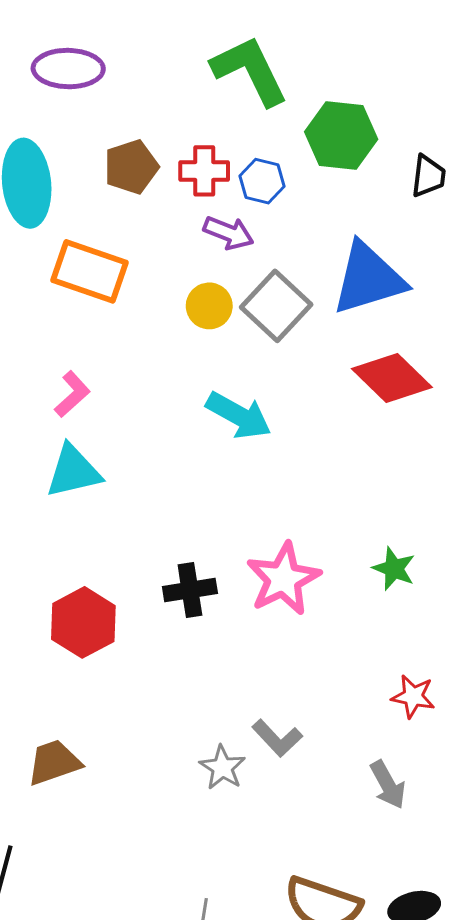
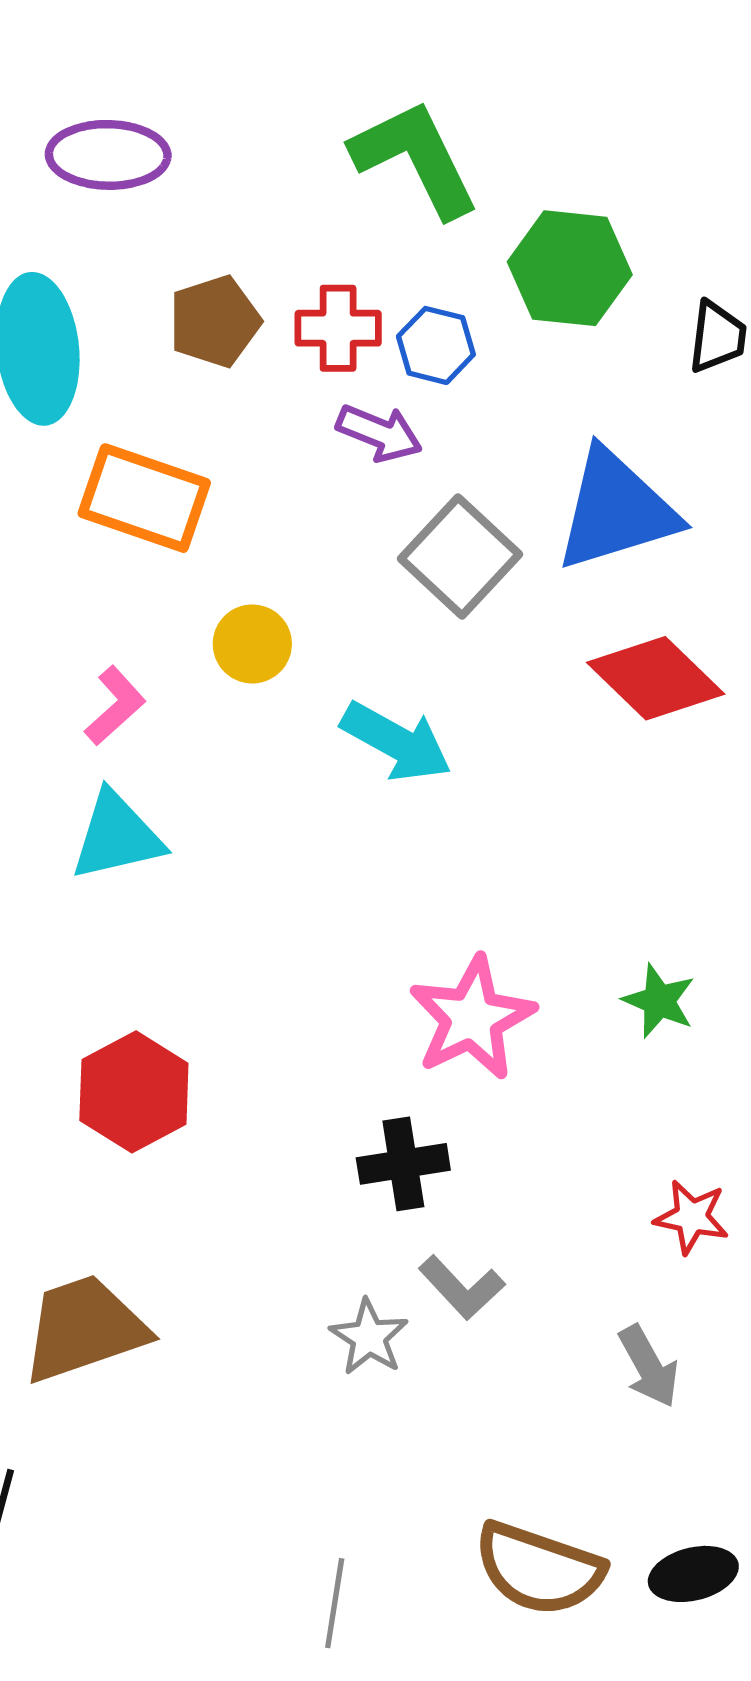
yellow circle: (209, 306) -> (252, 644), moved
black cross: (190, 590) -> (403, 1164), moved
brown trapezoid: (54, 762) -> (84, 1329), size x1.4

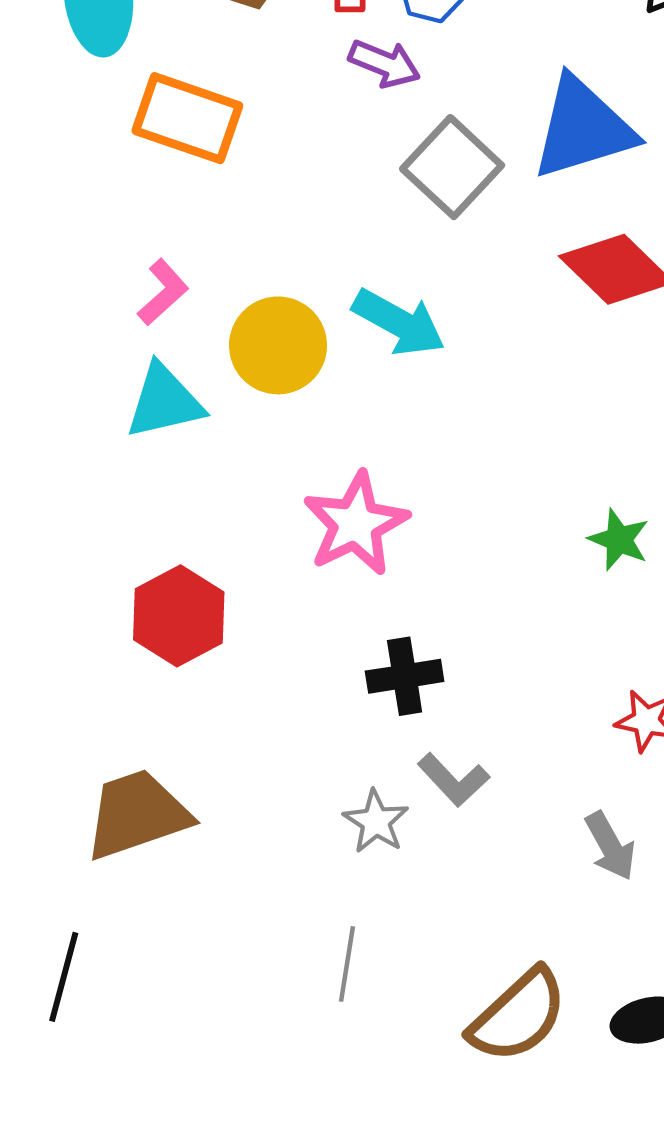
yellow circle: (252, 644) -> (278, 345), moved, size x1.5
pink star: (472, 1018) -> (356, 524), moved
brown semicircle: (539, 1569) -> (518, 1016), turned -62
gray line: (335, 1603) -> (347, 964), moved

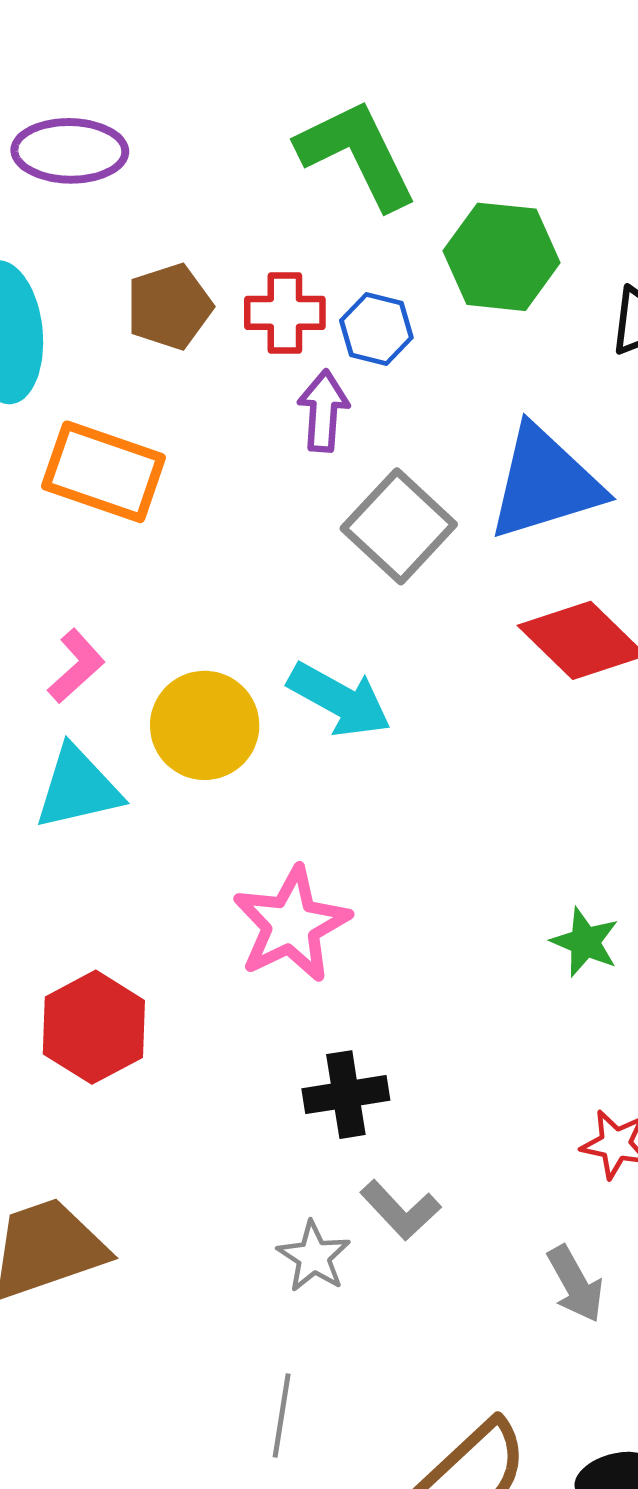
purple arrow: (384, 64) -> (323, 411), turned -108

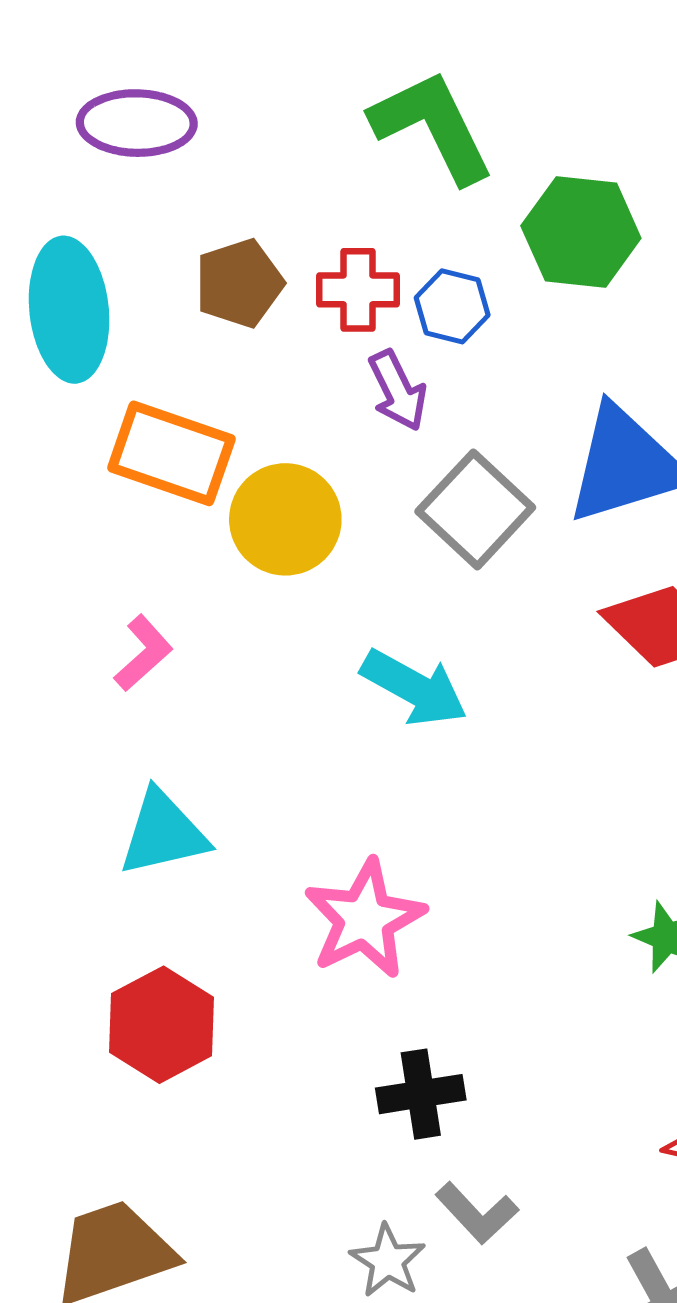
purple arrow: (323, 411) -> (398, 391), turned 150
yellow circle: (205, 725) -> (285, 519), moved
cyan triangle: (78, 788) -> (163, 833), moved

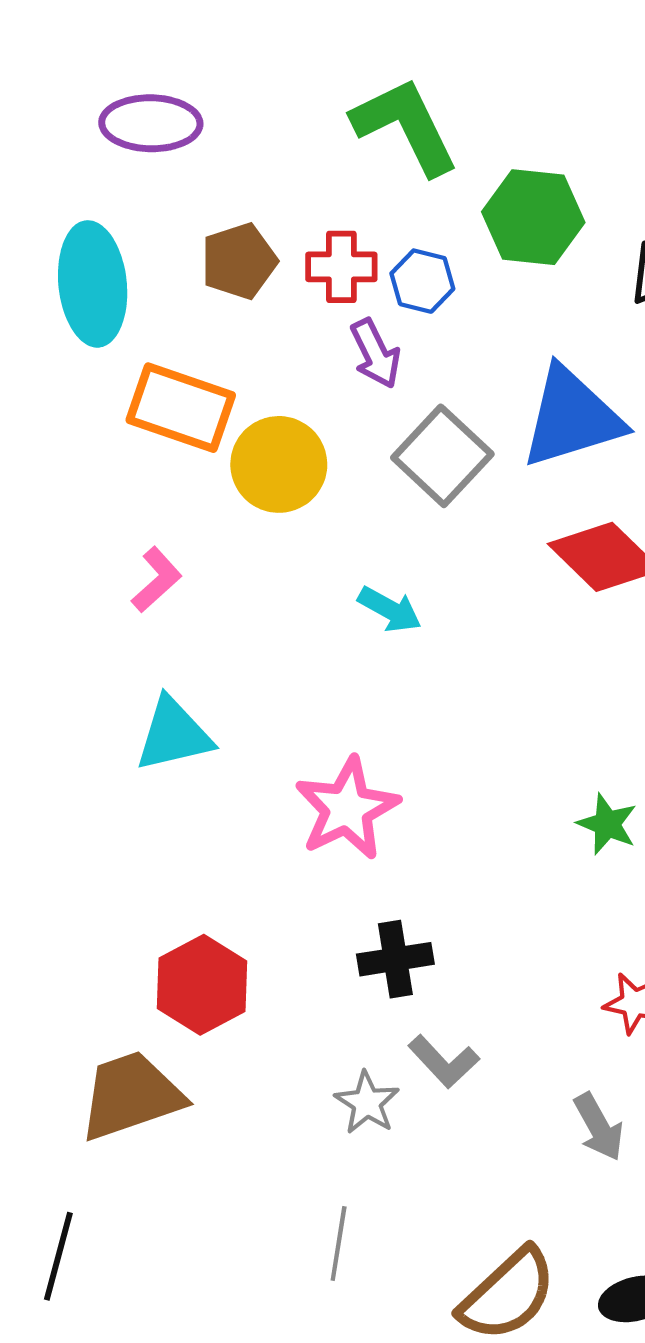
cyan arrow: (414, 688) -> (390, 609), size x0.7
red hexagon: (162, 1025) -> (202, 985), moved

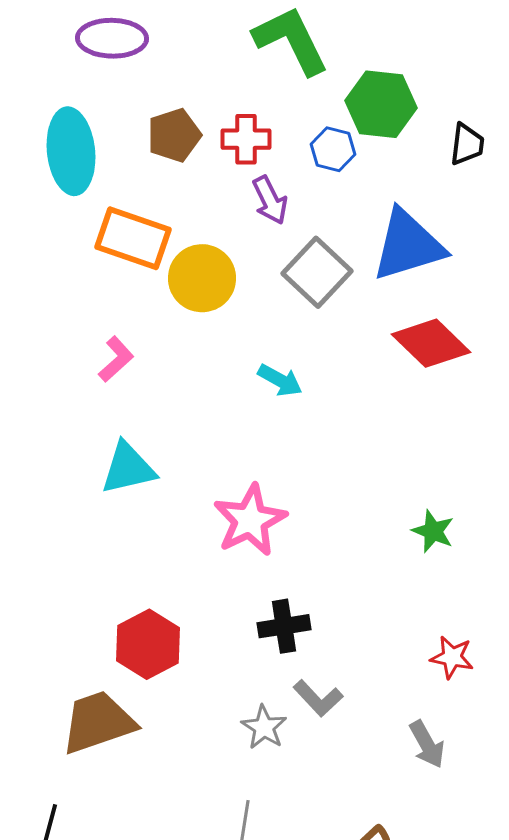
blue hexagon: (422, 281) -> (333, 149), moved

